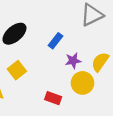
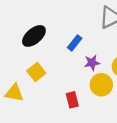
red rectangle: (53, 98) -> (72, 100), turned 56

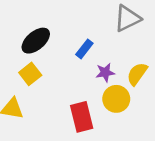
yellow square: (36, 72) -> (30, 74), moved
red rectangle: (72, 100) -> (82, 117), size x1.5

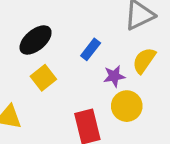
yellow square: (30, 74) -> (43, 78), moved
yellow semicircle: (137, 74) -> (144, 60), moved

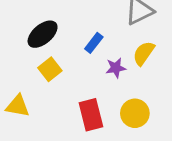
yellow circle: (127, 106) -> (135, 113), moved

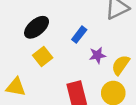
yellow semicircle: (144, 53) -> (121, 65), moved

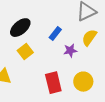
yellow semicircle: (121, 65) -> (89, 38), moved

